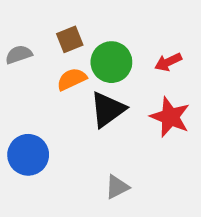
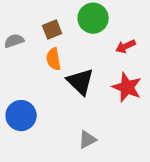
green circle: (111, 62) -> (93, 18), moved
orange semicircle: (72, 79) -> (54, 59), turned -75
black triangle: (108, 109) -> (80, 82), turned -40

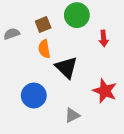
red arrow: (125, 46) -> (104, 38), turned -70
red star: (127, 87) -> (105, 91), moved
blue circle: (21, 116) -> (34, 96), moved

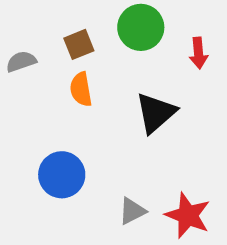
red arrow: (104, 38) -> (198, 53), moved
black triangle: (66, 68) -> (156, 113), moved, turned 35
red star: (105, 91) -> (188, 215), moved

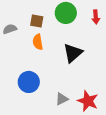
brown square: (79, 44) -> (37, 21), turned 32
red arrow: (198, 53) -> (96, 17), moved

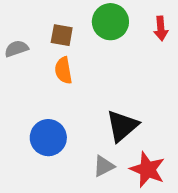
black triangle: (73, 53) -> (122, 126), moved

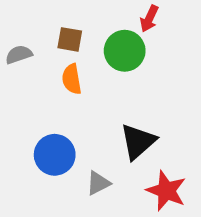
green circle: (110, 22) -> (125, 51), moved
red arrow: (161, 28) -> (149, 19), moved, turned 30
gray triangle: (104, 166) -> (98, 183), moved

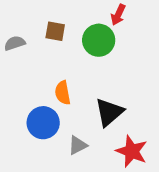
orange semicircle: (72, 79) -> (63, 93), moved

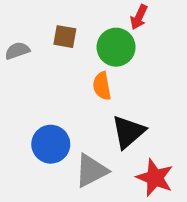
orange semicircle: (63, 93) -> (102, 86), moved
gray triangle: (78, 145) -> (91, 171), size x1.5

